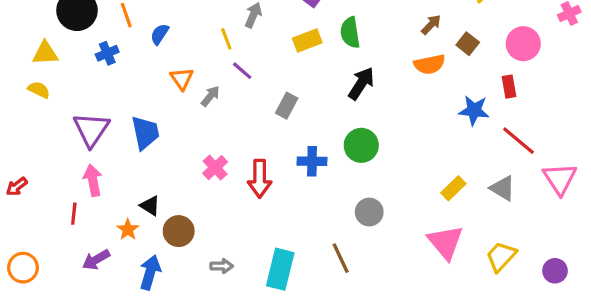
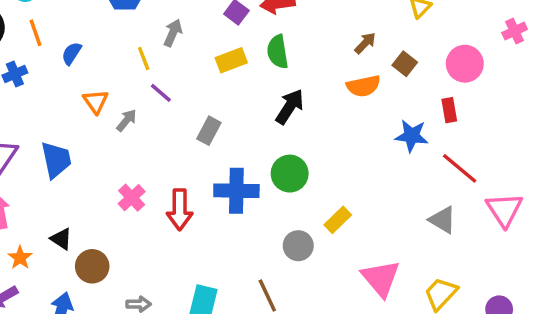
blue cross: (312, 161) -> (236, 191), size x1.4
yellow rectangle: (453, 188) -> (338, 220), moved
orange star: (128, 229) -> (20, 258), moved

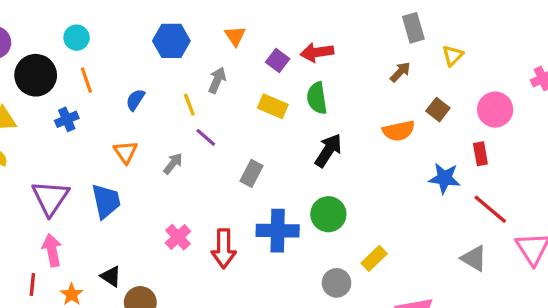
brown arrow: (365, 43) -> (400, 72), moved
blue semicircle: (72, 53) -> (135, 100), moved
yellow rectangle: (231, 60) -> (273, 106), turned 44
orange triangle: (96, 101) -> (126, 152), moved

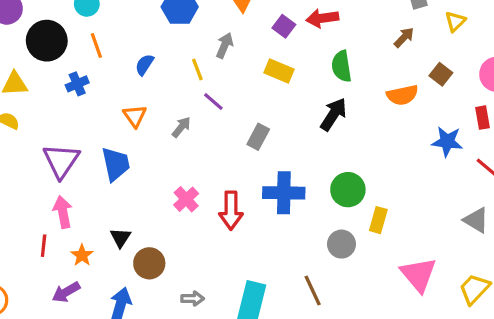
green semicircle: (317, 98) -> (341, 66), moved
green circle: (328, 214) -> (348, 190), moved
yellow rectangle: (374, 258) -> (378, 220), turned -30
black triangle: (111, 276) -> (120, 238), turned 30

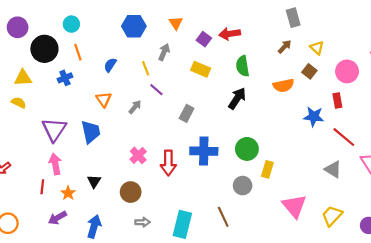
yellow triangle: (455, 21) -> (317, 48), moved, turned -32
brown circle: (149, 263) -> (131, 192), moved

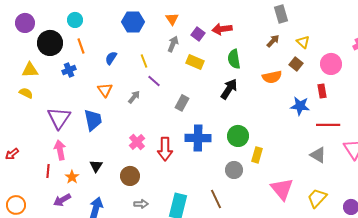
gray arrow: (164, 52) -> (173, 44), moved
red line: (344, 137) -> (328, 125), turned -40

